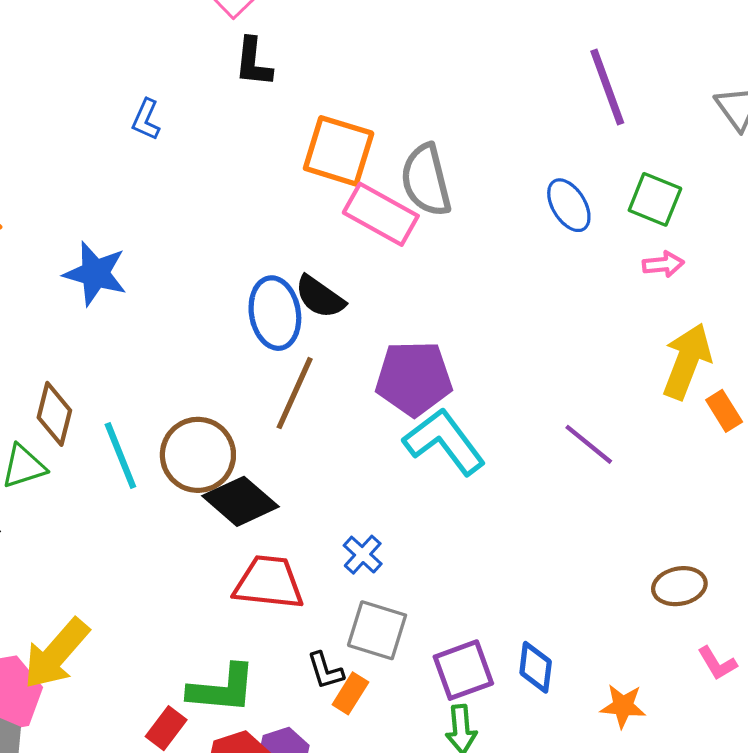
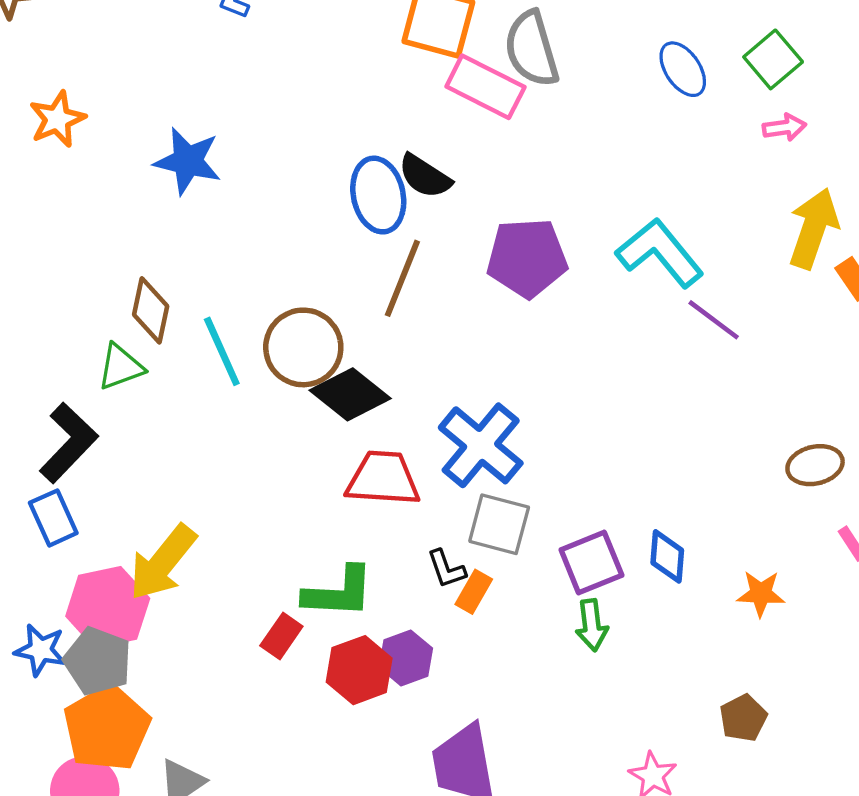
green square: (655, 199) -> (773, 59), turned 30
cyan L-shape: (444, 442) -> (660, 253), moved
blue cross: (363, 555) -> (481, 445), size x2.0

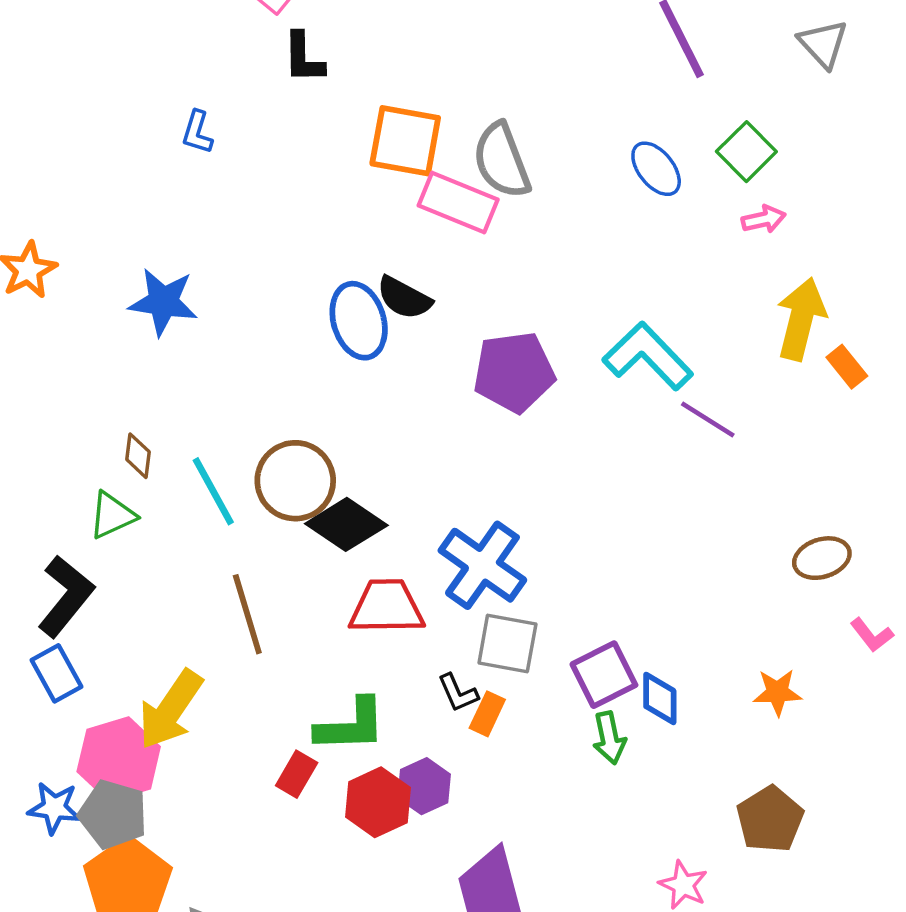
brown line: (402, 278) -> (247, 614), moved, turned -34
brown diamond: (151, 310) -> (138, 456), size x0.7
blue diamond: (667, 556) -> (660, 699), moved
brown pentagon: (743, 718) -> (770, 819), size x1.4

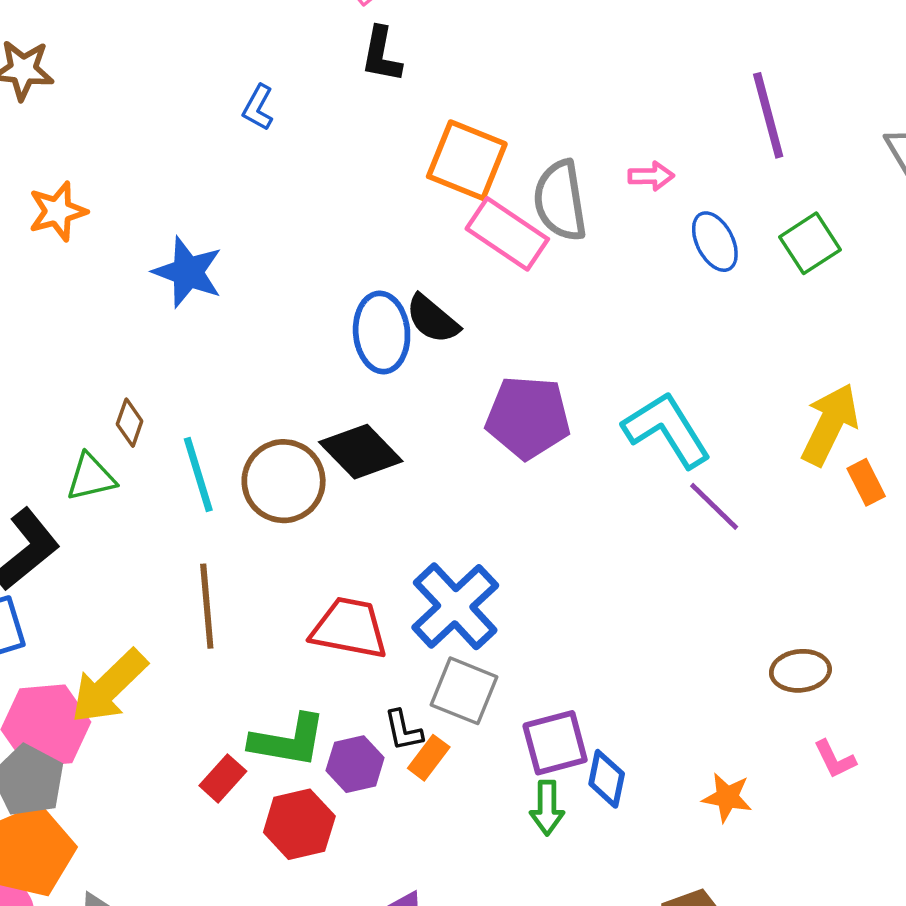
pink arrow: (764, 219) -> (651, 176), moved
black diamond: (346, 524) -> (361, 452), moved
purple hexagon: (424, 786) -> (355, 764), moved

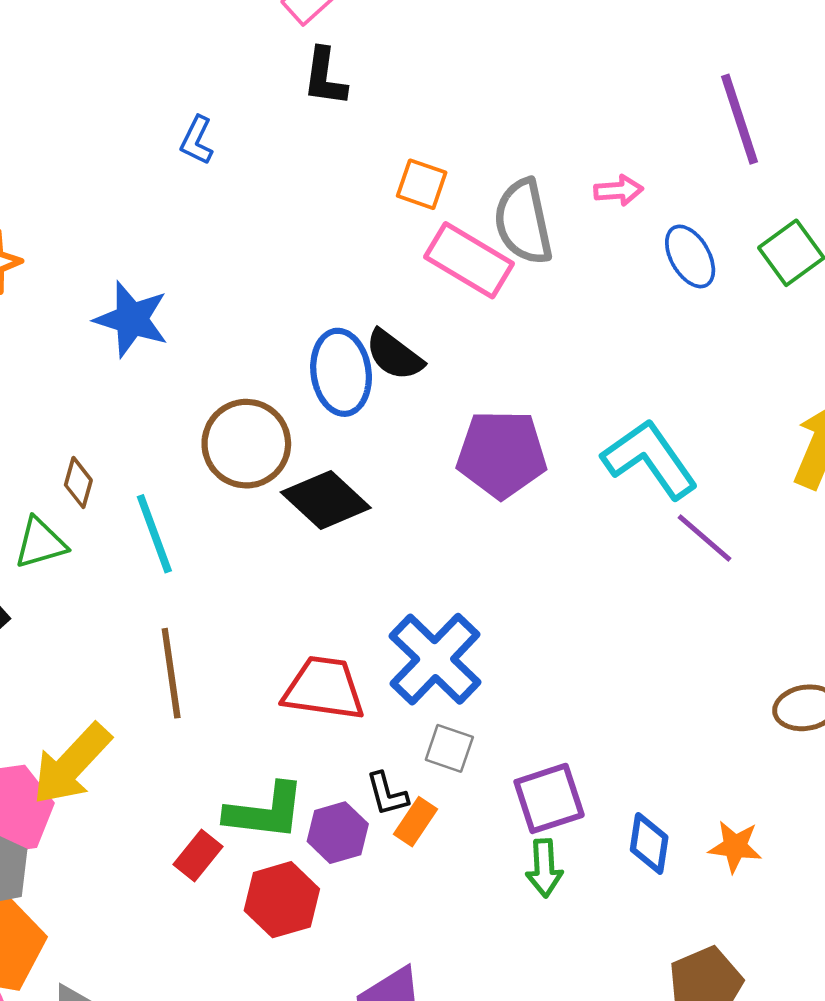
orange square: (467, 160) -> (422, 184), size x0.6
brown circle: (284, 481) -> (246, 444), moved
gray square: (464, 691) -> (449, 748), size x0.7
blue diamond: (607, 779) -> (649, 843), moved

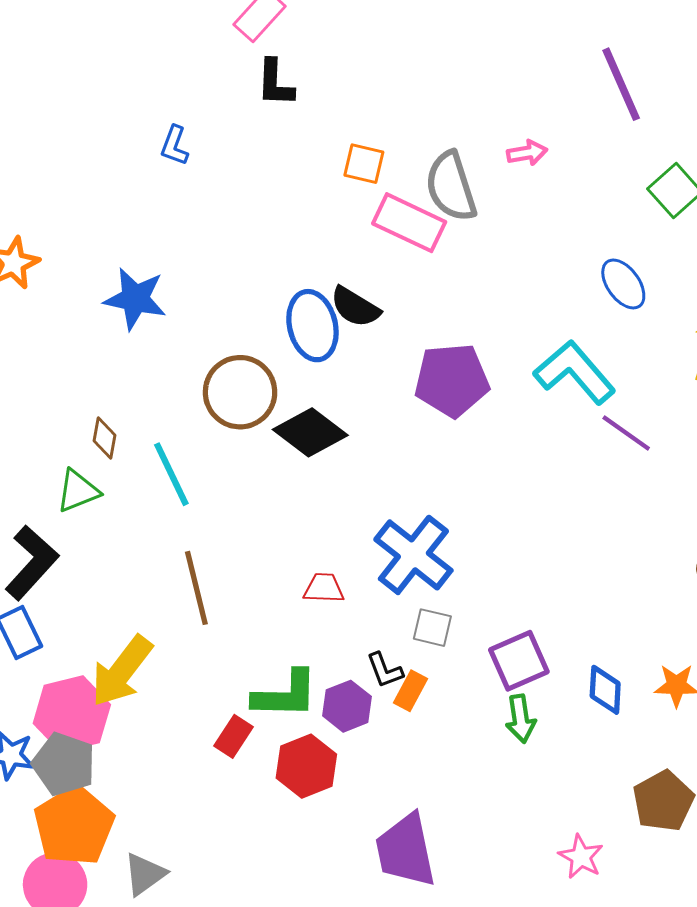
blue ellipse: (690, 256) -> (623, 284), moved
red trapezoid: (324, 688) -> (324, 588), size x0.6

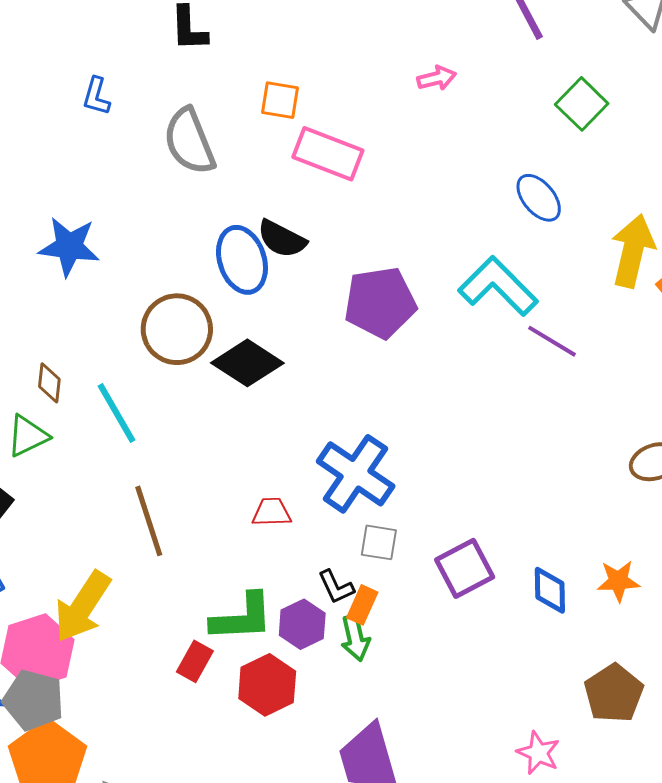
gray semicircle: (451, 186) -> (189, 141), moved
green arrow: (521, 719) -> (355, 638), moved

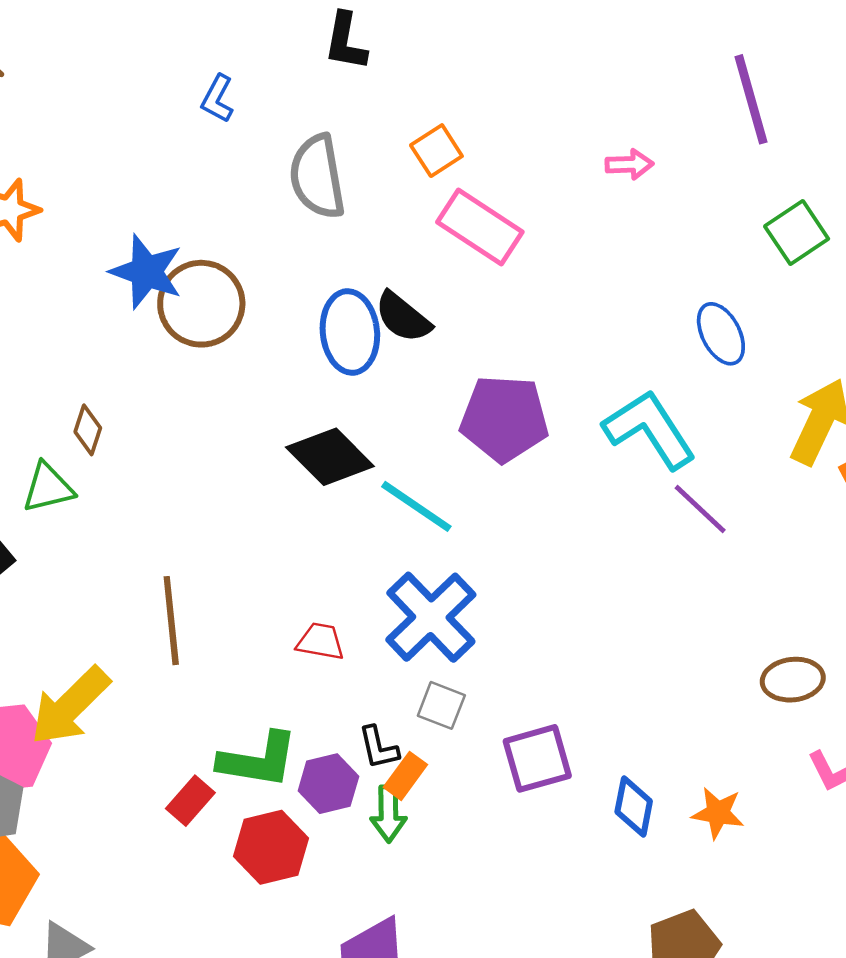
orange square: (280, 100) -> (436, 151), turned 36
brown circle: (177, 329) -> (201, 304), moved
cyan line: (116, 413) -> (416, 506), moved, turned -38

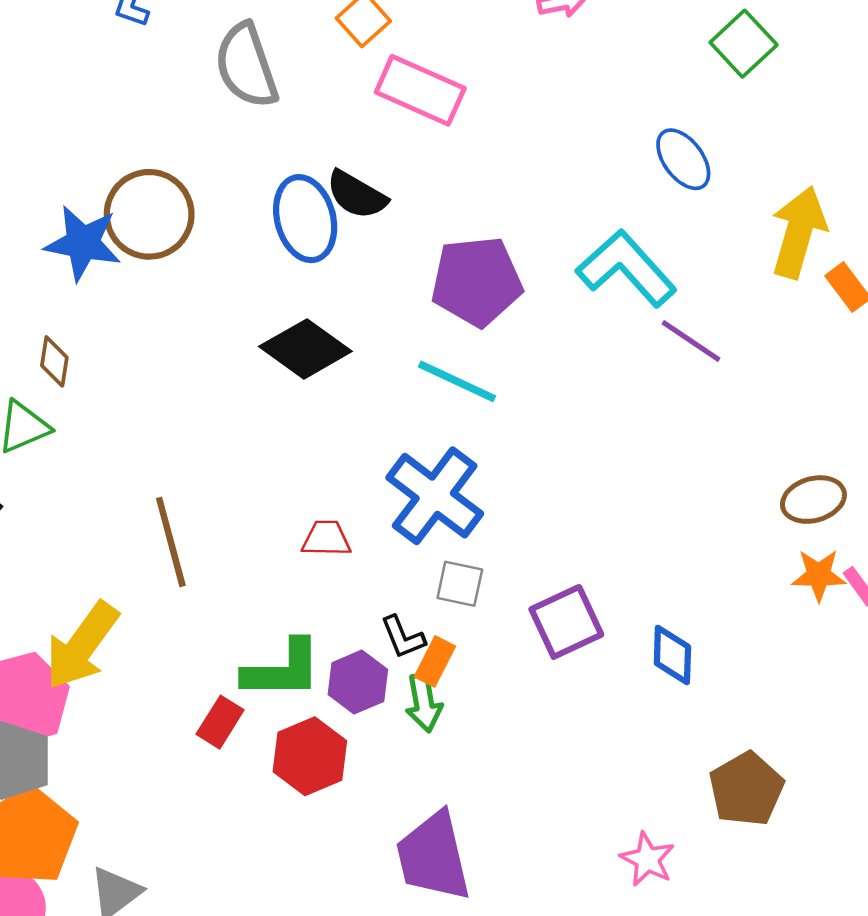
blue star: (146, 272) -> (83, 243), moved
cyan line: (416, 506) -> (457, 381), moved
orange star: (718, 813) -> (819, 575), moved

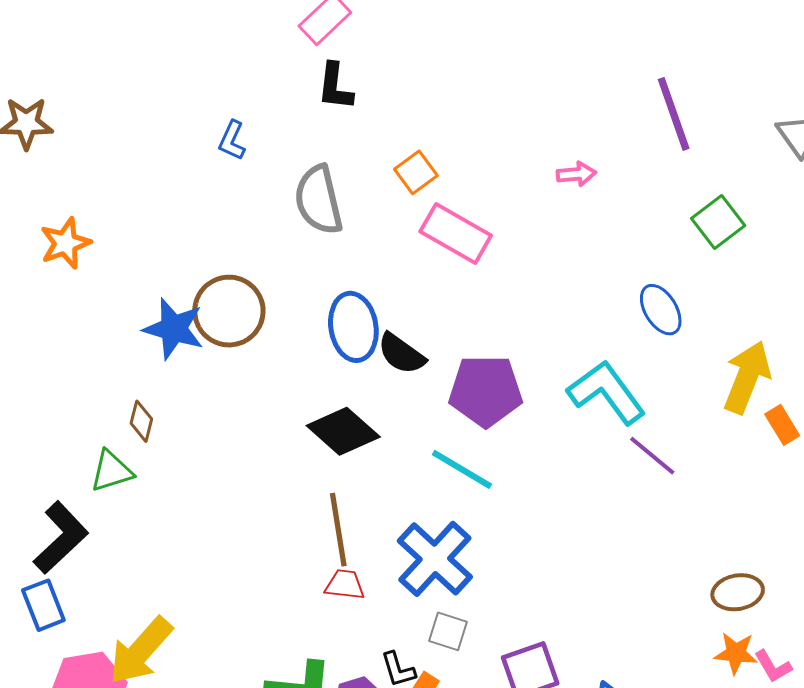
black semicircle: (357, 195) -> (401, 354), moved
brown line: (171, 542) -> (338, 530), moved

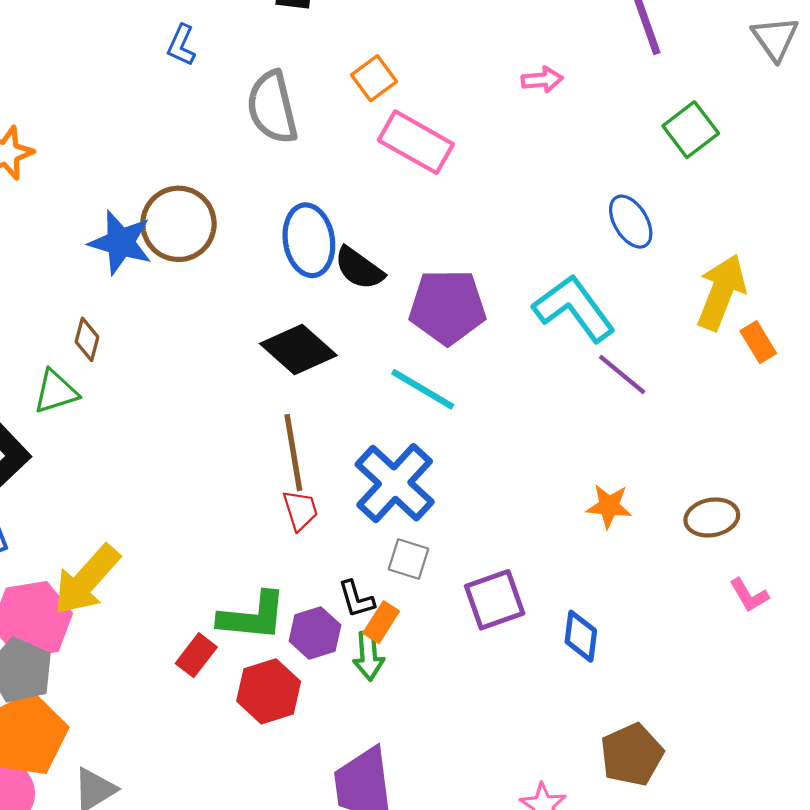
red trapezoid: (345, 585) -> (300, 510), turned 66
orange star: (736, 653) -> (609, 506), moved

